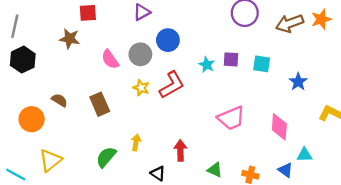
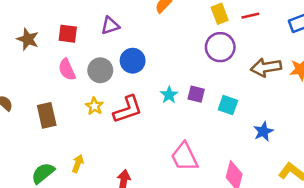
red square: (88, 13) -> (68, 34), moved
pink trapezoid: (231, 118) -> (184, 157), turned 76

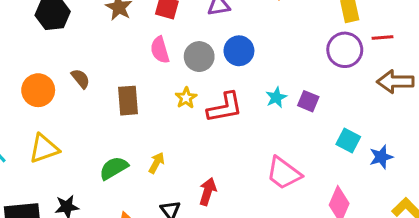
red line: (250, 16) -> (383, 38), moved
cyan square: (228, 105) -> (348, 141), moved
pink trapezoid: (184, 157) -> (284, 173), turned -36

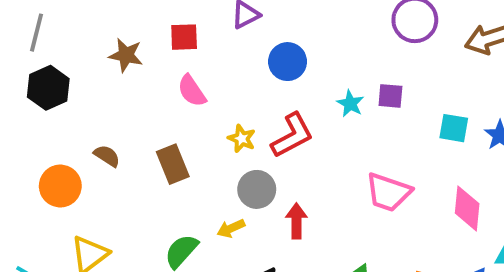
gray circle: (199, 57) -> (257, 189), moved
yellow arrow: (157, 163) -> (231, 228), turned -125
red arrow: (208, 192) -> (296, 221), moved

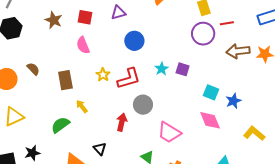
gray circle: (257, 189) -> (143, 105), moved
pink trapezoid: (388, 192) -> (169, 132), moved
pink diamond: (467, 208) -> (210, 120), moved, turned -40
yellow arrow: (231, 228) -> (82, 106), moved, turned 64

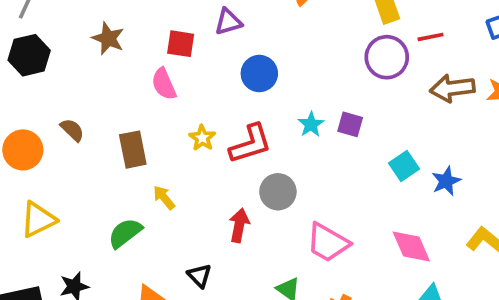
red square: (85, 17) -> (181, 44), moved
cyan square: (211, 92) -> (404, 166), turned 35
pink diamond: (210, 120) -> (411, 246), moved

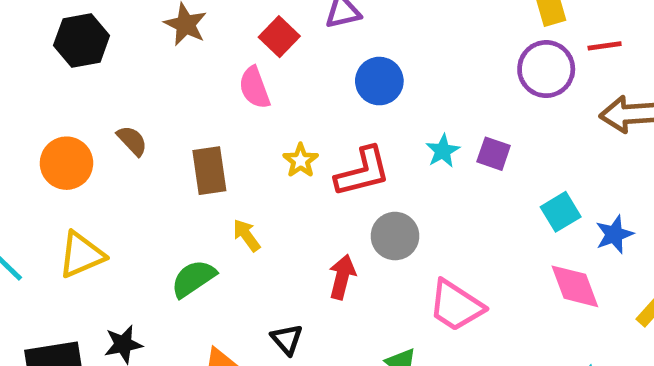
red square: (181, 44) -> (279, 37), turned 32
pink diamond: (411, 246) -> (575, 286), moved

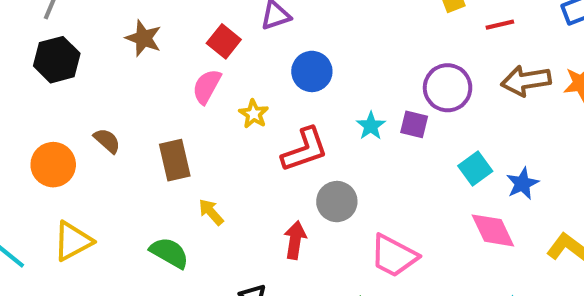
purple circle: (546, 69) -> (448, 88), moved
pink semicircle: (254, 88) -> (207, 86), turned 54
yellow star: (301, 161) -> (254, 114), moved
green semicircle: (193, 279) -> (169, 253), turned 69

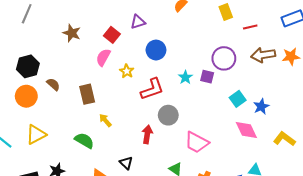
black hexagon: (57, 60) -> (28, 66), moved

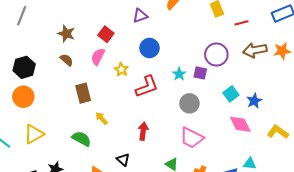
purple triangle: (138, 22) -> (140, 16), moved
brown semicircle: (53, 84) -> (67, 60), moved
gray circle: (168, 115) -> (189, 103), moved

